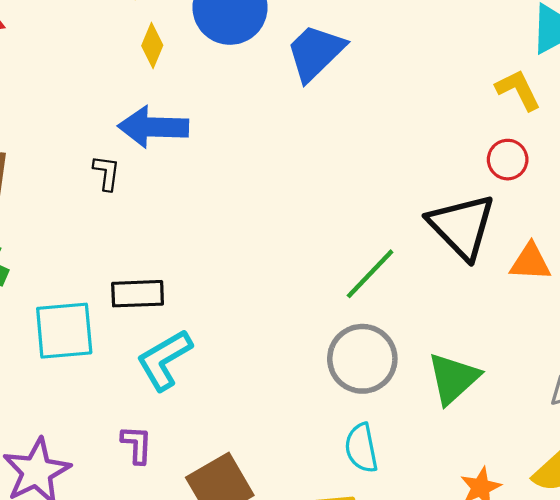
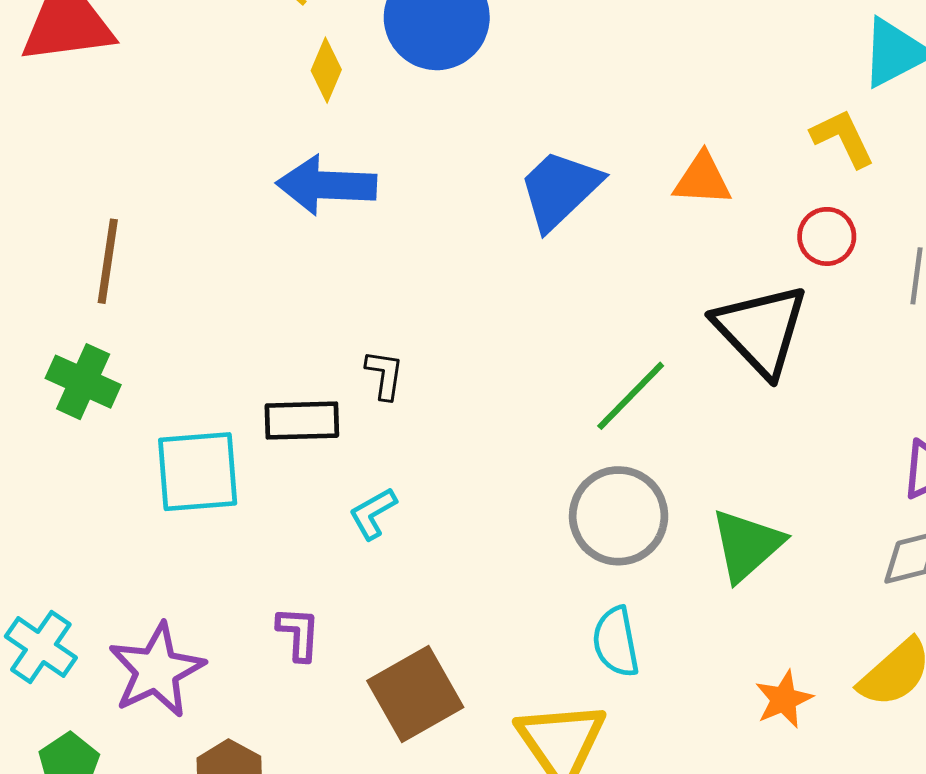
blue trapezoid: (315, 53) -> (560, 190), moved
black L-shape: (107, 173) -> (385, 375), moved
orange triangle: (530, 262) -> (702, 179), moved
cyan L-shape: (164, 360) -> (373, 513), moved, size x0.6

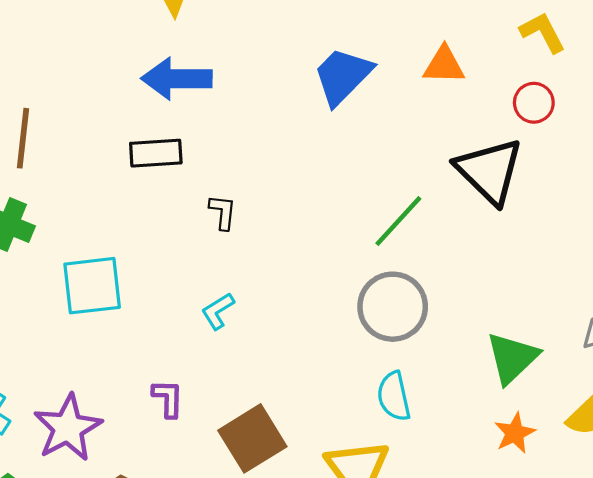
black rectangle: (302, 421) -> (156, 153), moved
green triangle: (747, 545) -> (512, 358), moved

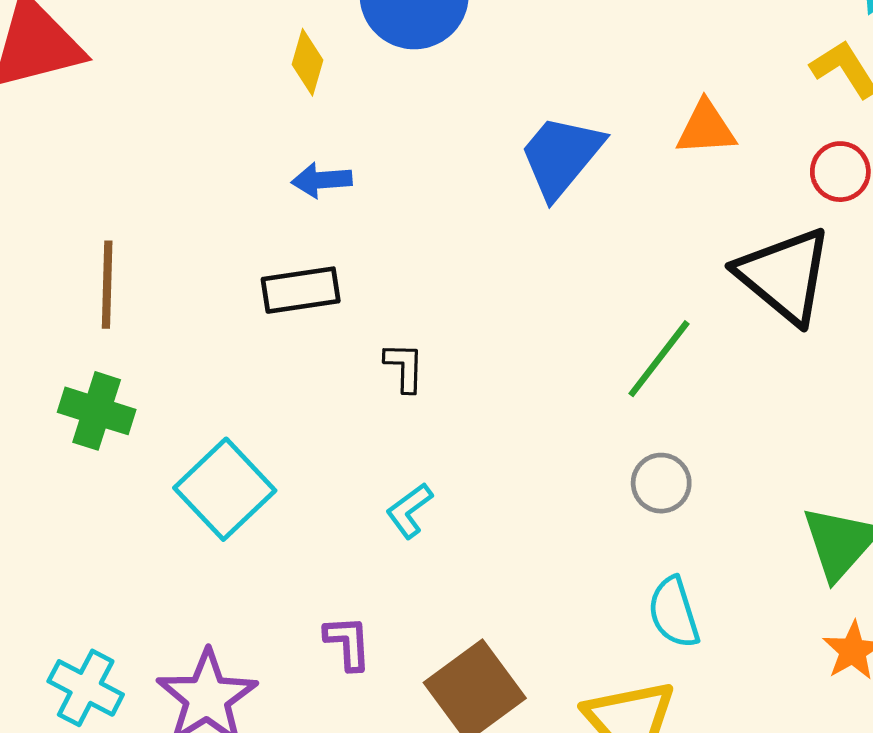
blue arrow: (177, 79) -> (322, 180), size x0.6
cyan square: (92, 286) -> (225, 489), turned -32
gray circle: (393, 307) -> (661, 483), size x0.6

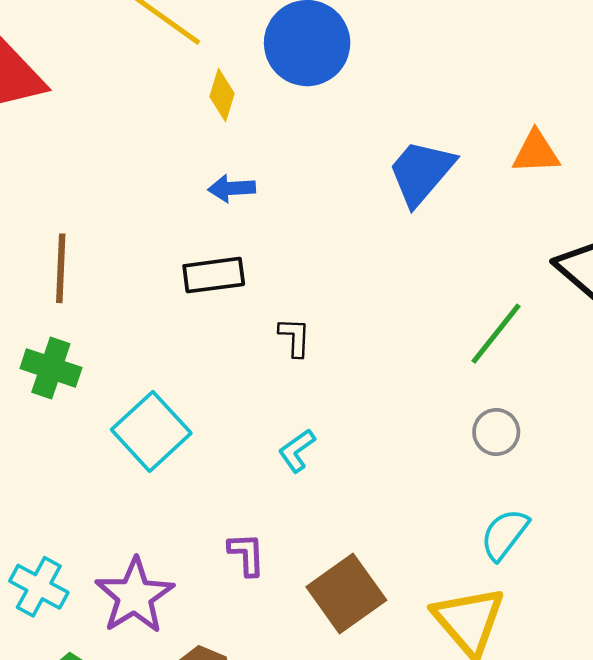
cyan semicircle: (674, 612) -> (505, 534), turned 54

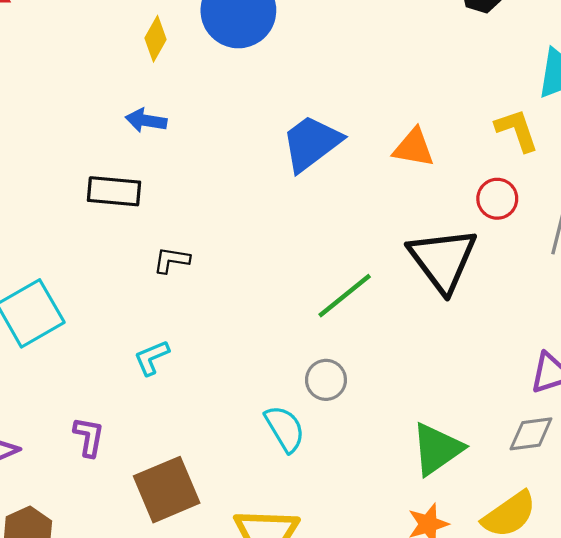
black L-shape: (295, 337) -> (171, 260), turned -96
cyan semicircle: (505, 534) -> (285, 429), moved, turned 99

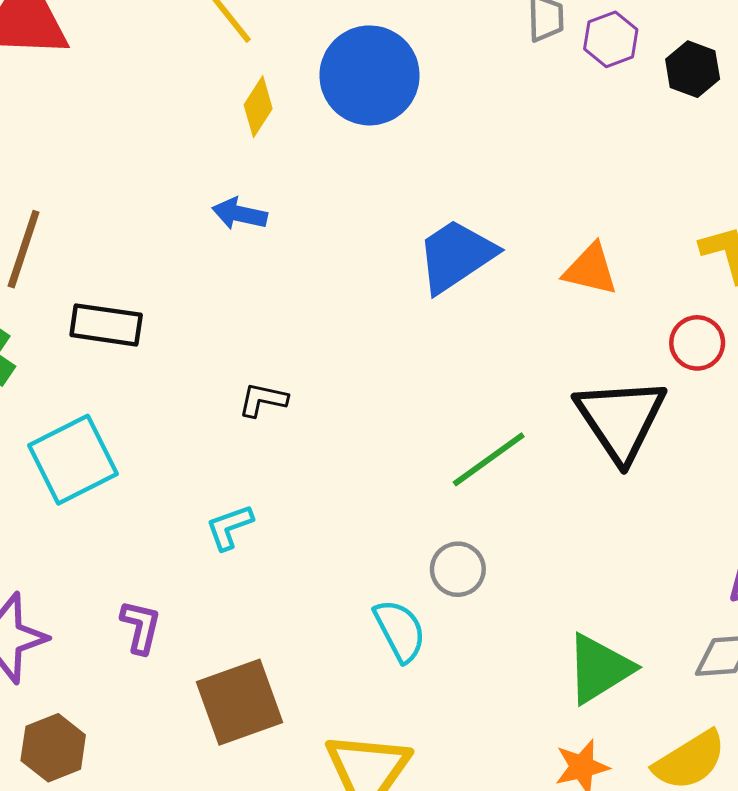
black rectangle: (114, 191) -> (106, 325), moved

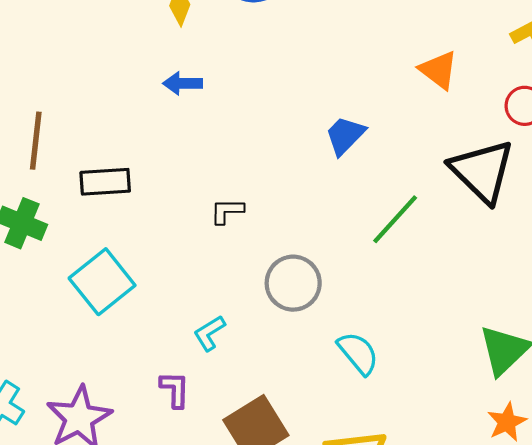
blue trapezoid: (456, 256) -> (345, 135), moved, size x0.7
orange triangle: (591, 269) -> (439, 70), turned 36
cyan L-shape: (229, 527) -> (209, 333), moved
gray circle: (458, 569) -> (293, 283), moved, size x1.4

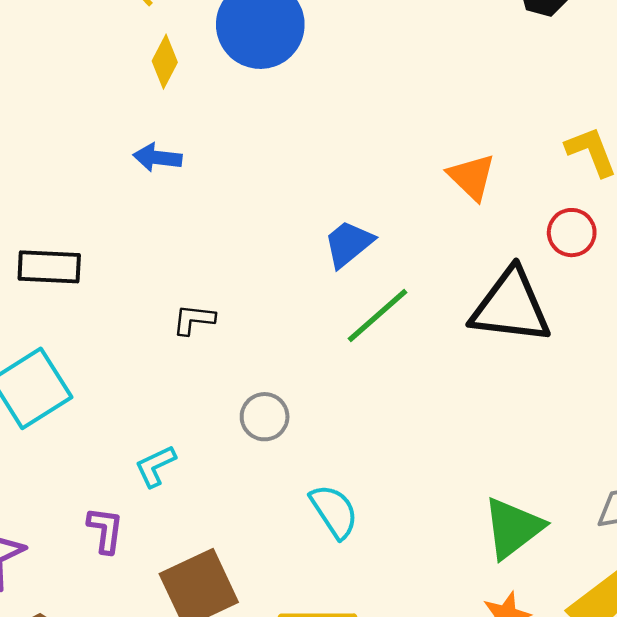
black triangle: (482, 171) -> (511, 306), turned -44
green line: (395, 219) -> (378, 315), moved
gray circle: (293, 283) -> (265, 417), size x0.7

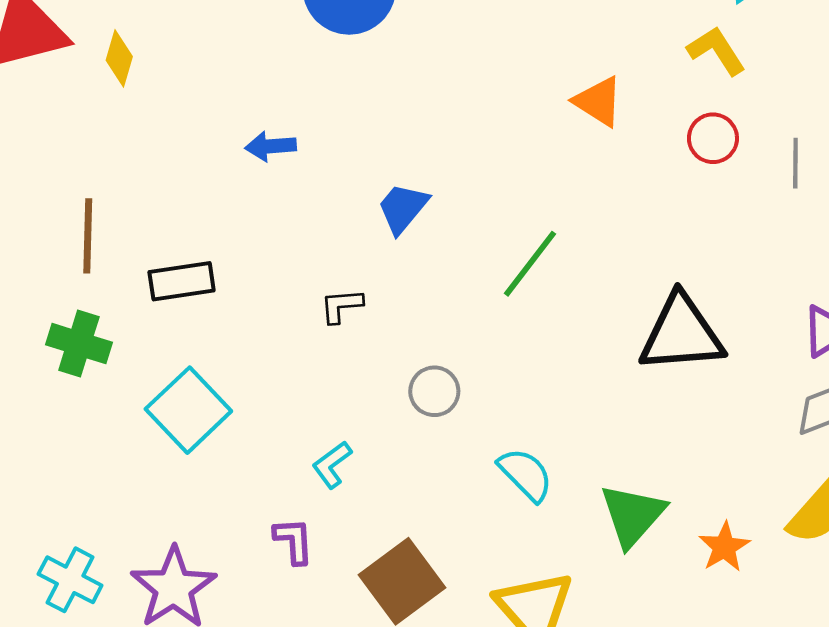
yellow diamond: (165, 62) -> (119, 58), moved
blue trapezoid: (348, 244) -> (403, 208), moved
black triangle: (511, 306) -> (681, 334), moved
green triangle: (513, 528) -> (632, 515), moved

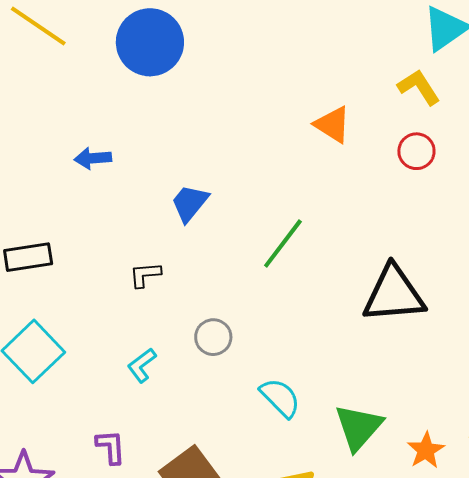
cyan L-shape: (332, 465) -> (142, 365), moved

